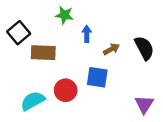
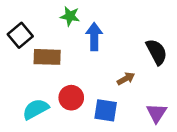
blue arrow: (87, 34) -> (94, 37), size x1.5
brown arrow: (111, 49) -> (126, 79), moved
blue square: (97, 77) -> (106, 110), moved

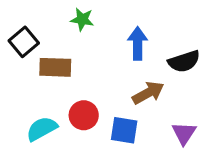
blue arrow: (94, 37) -> (138, 43), moved
black semicircle: (157, 52) -> (184, 61), turned 100
brown arrow: (126, 79) -> (148, 93), size x1.5

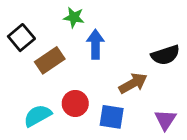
blue arrow: (138, 43) -> (95, 44), moved
brown rectangle: (55, 67) -> (50, 60), turned -36

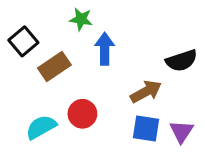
blue square: (112, 117) -> (146, 129), moved

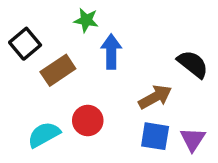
black semicircle: (181, 61) -> (193, 64), turned -124

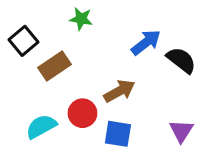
blue arrow: (111, 52) -> (146, 42), moved, turned 52
brown arrow: (155, 97) -> (119, 91), moved
blue square: (155, 136) -> (118, 134), moved

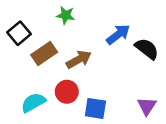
brown arrow: (119, 91) -> (79, 59), moved

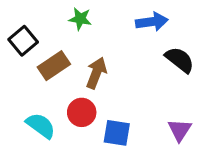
blue arrow: (118, 34) -> (152, 22), moved, turned 30
brown arrow: (79, 59) -> (96, 73), turned -40
cyan semicircle: (33, 102) -> (41, 126), turned 65

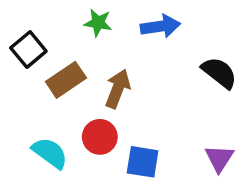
blue arrow: (152, 22) -> (160, 26), moved

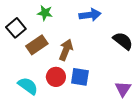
green star: (98, 23) -> (45, 13), moved
blue square: (143, 162) -> (80, 77), moved

